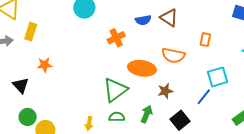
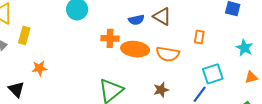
orange cross: (116, 38) -> (110, 38), turned 30
orange ellipse: (142, 68) -> (135, 49), moved

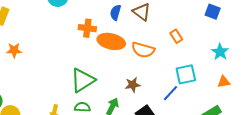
blue semicircle: (136, 20) -> (116, 13), turned 112
orange rectangle: (199, 37) -> (176, 36), turned -48

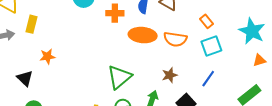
orange cross: (87, 28) -> (115, 13), moved
cyan star: (220, 52) -> (252, 31), size x1.5
cyan square: (186, 74) -> (211, 46), moved

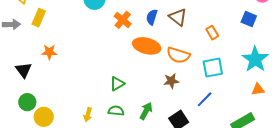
orange cross: (115, 13) -> (123, 20), turned 30
orange rectangle: (206, 21) -> (212, 33), moved
brown star: (170, 75) -> (171, 81), moved
green triangle: (119, 77) -> (117, 84), size x0.6

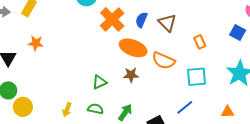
orange cross: (123, 20) -> (112, 19), size x1.4
brown star: (171, 81) -> (131, 75), moved
orange triangle: (258, 89) -> (227, 112), moved

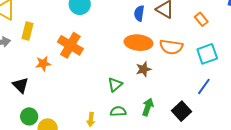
orange cross: (112, 19) -> (70, 45), moved

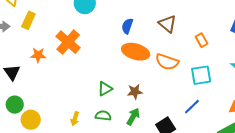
blue semicircle: (139, 13) -> (127, 26), moved
brown star: (144, 69) -> (135, 92), moved

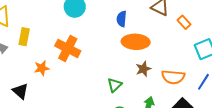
orange rectangle: (202, 40) -> (184, 22), moved
orange semicircle: (167, 62) -> (173, 77), moved
brown star: (135, 92) -> (143, 69), moved

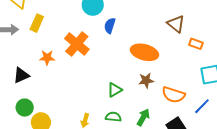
blue semicircle: (122, 19) -> (110, 26), moved
orange rectangle: (184, 22) -> (196, 44), turned -40
black triangle: (20, 91) -> (21, 75), turned 42

